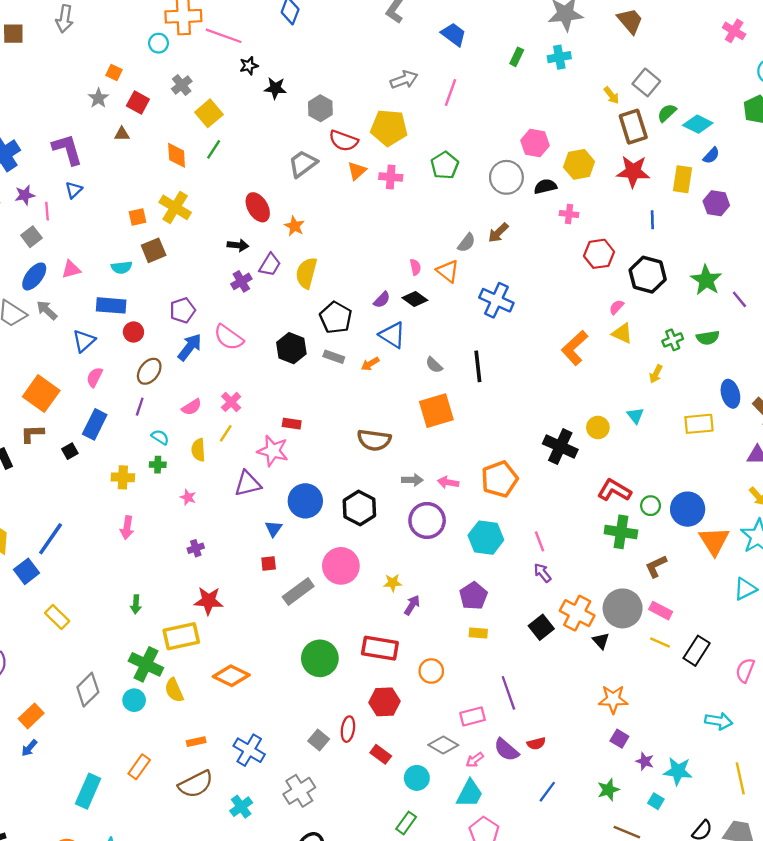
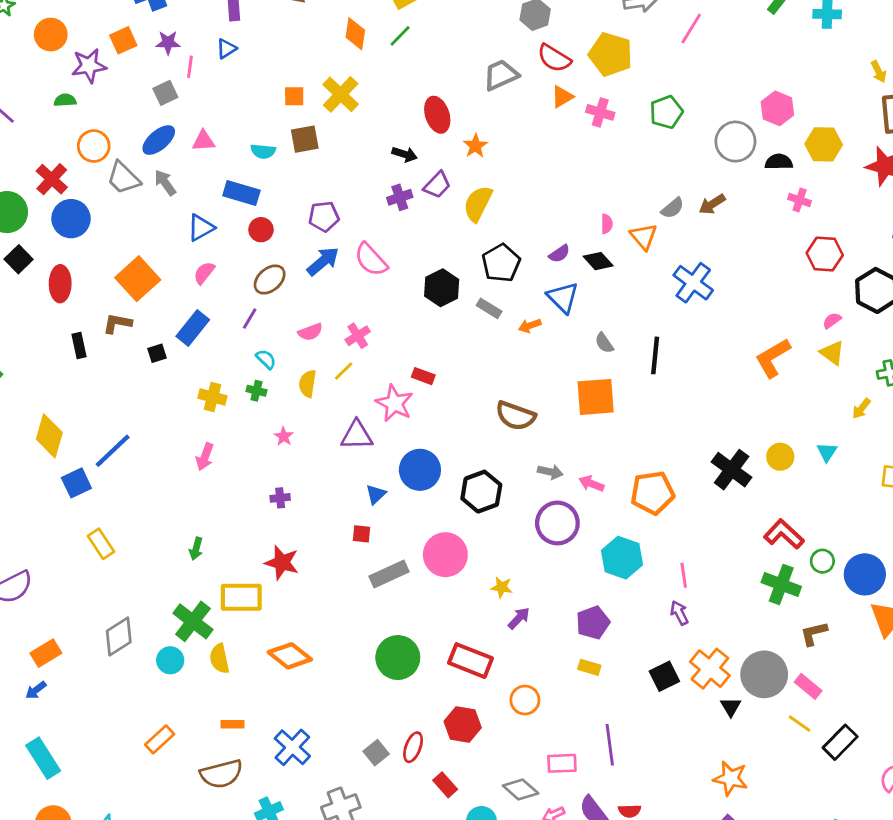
cyan rectangle: (88, 791) -> (43, 758), moved, turned -68

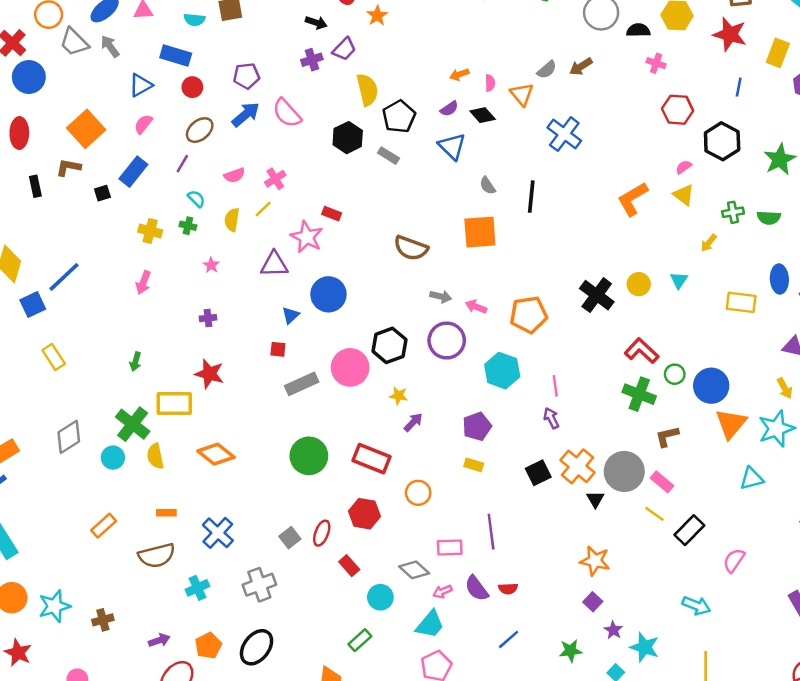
yellow semicircle: (478, 204) -> (367, 90), moved, turned 140
orange arrow: (530, 326) -> (459, 74), moved
black hexagon: (481, 492) -> (389, 345), moved

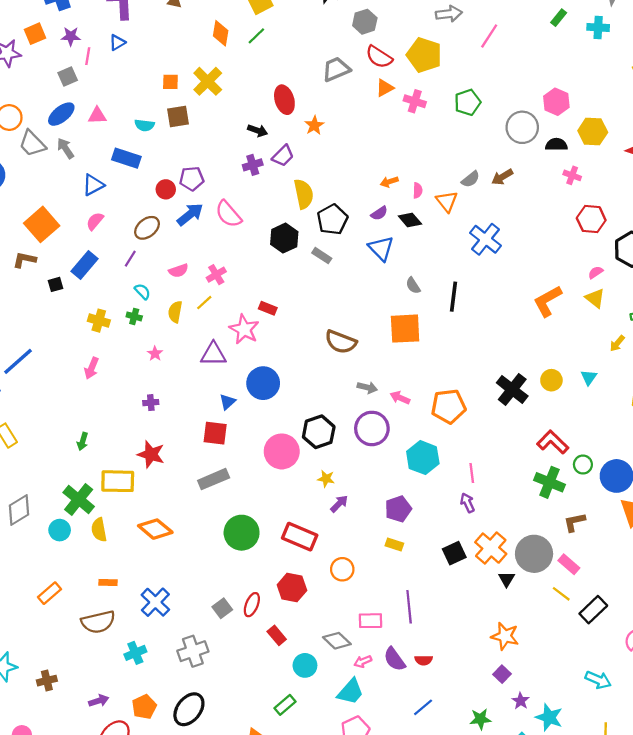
red circle: (192, 87) -> (166, 189), moved
red square: (278, 349) -> (215, 433), size x1.6
gray rectangle: (302, 384) -> (214, 479), moved

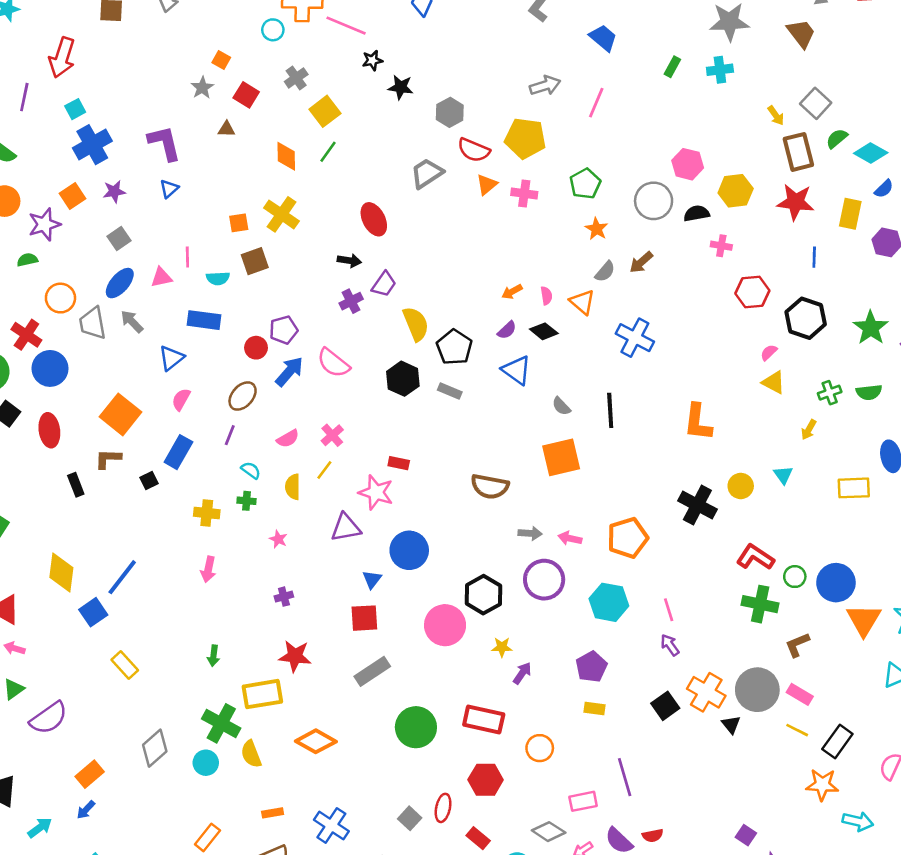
pink line: (88, 56) -> (187, 257), moved
orange star: (314, 125) -> (597, 229), moved
gray trapezoid: (32, 144) -> (93, 323), turned 44
orange L-shape: (548, 301) -> (698, 422), moved, turned -44
orange star: (505, 636) -> (822, 785), moved

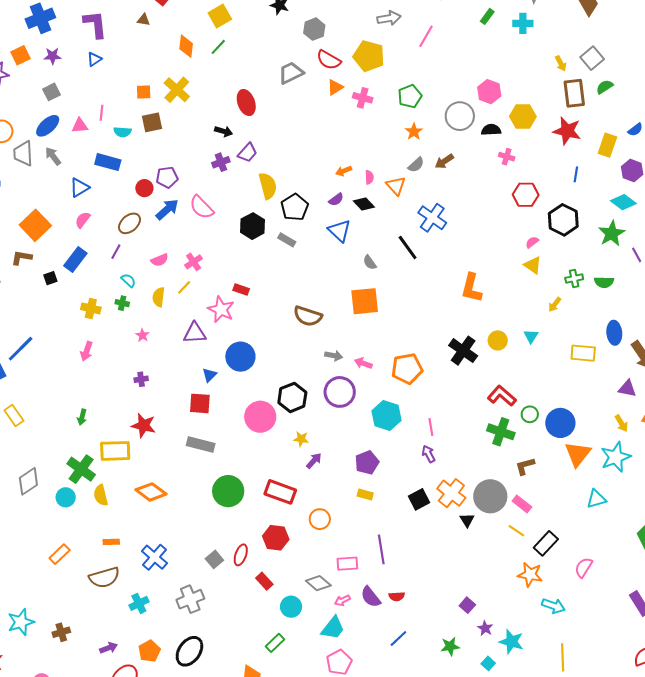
cyan diamond: (871, 153) -> (623, 202), moved
black line: (610, 410) -> (408, 247), moved, turned -40
gray rectangle: (372, 671) -> (201, 445), turned 40

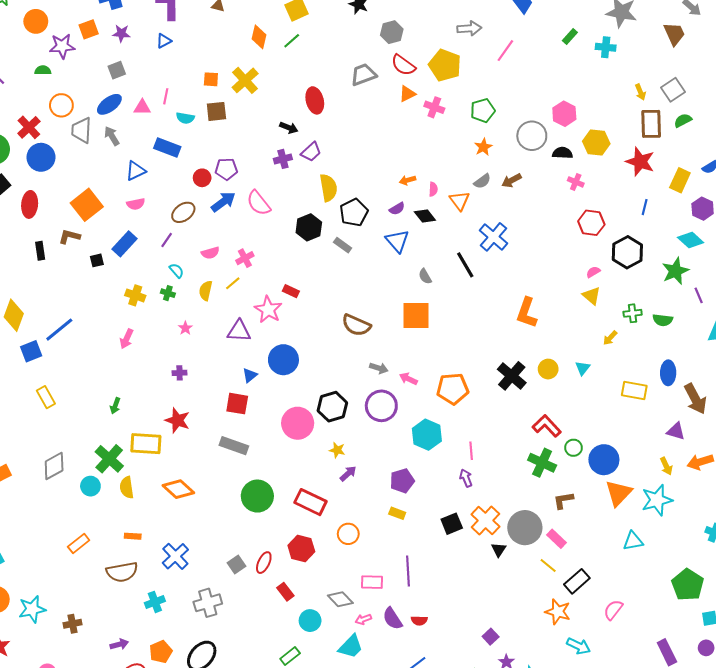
pink semicircle: (83, 220) -> (136, 204), turned -144

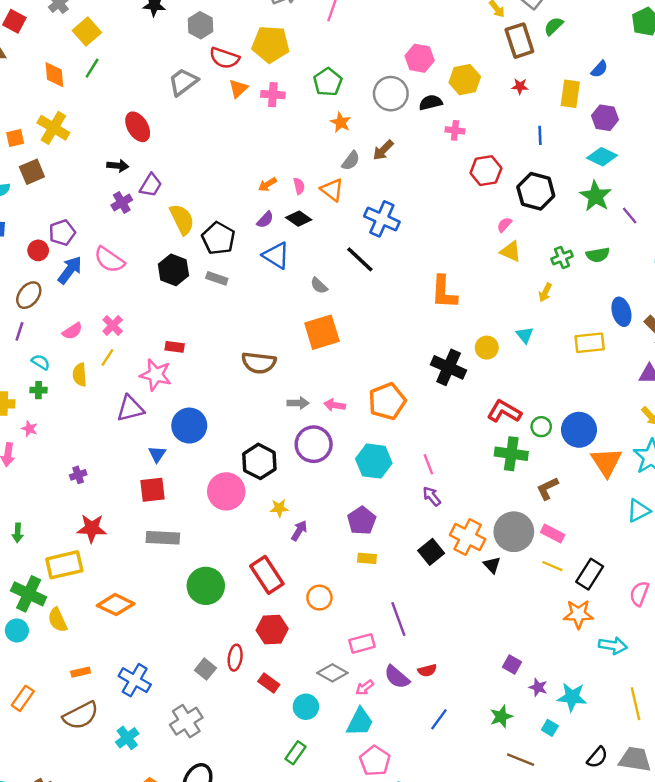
red star: (640, 162) -> (520, 86), size x0.5
pink star: (185, 328) -> (29, 429), moved
red rectangle: (310, 502) -> (267, 575), turned 48

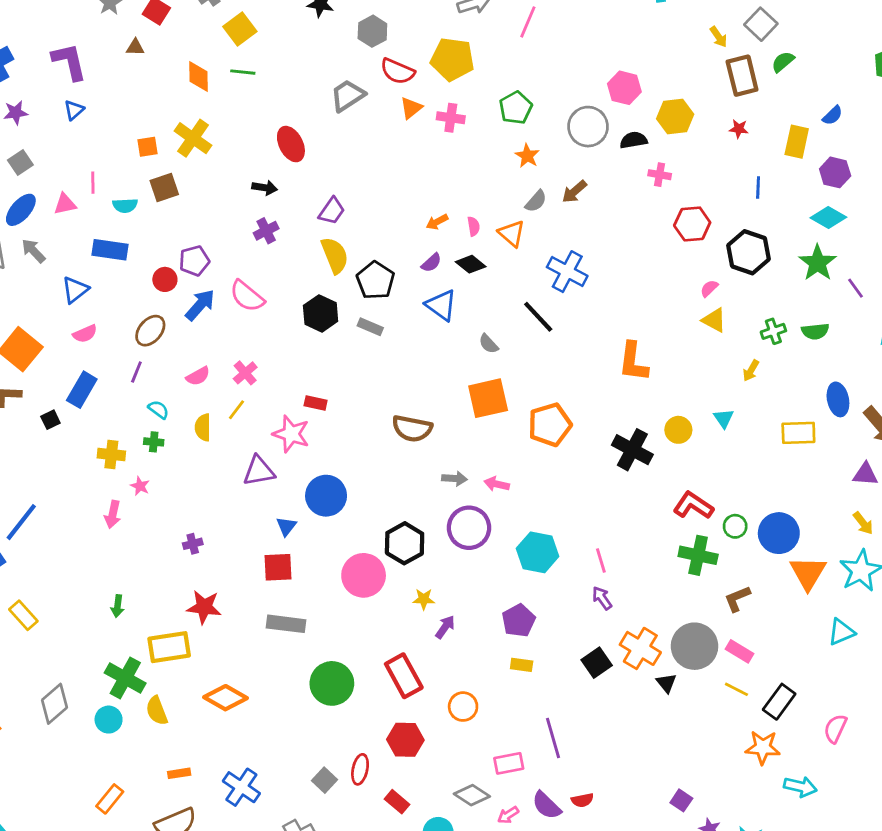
green line: (92, 68) -> (243, 72), turned 60
purple trapezoid: (151, 185) -> (332, 211), moved
orange pentagon: (387, 401) -> (550, 425), moved

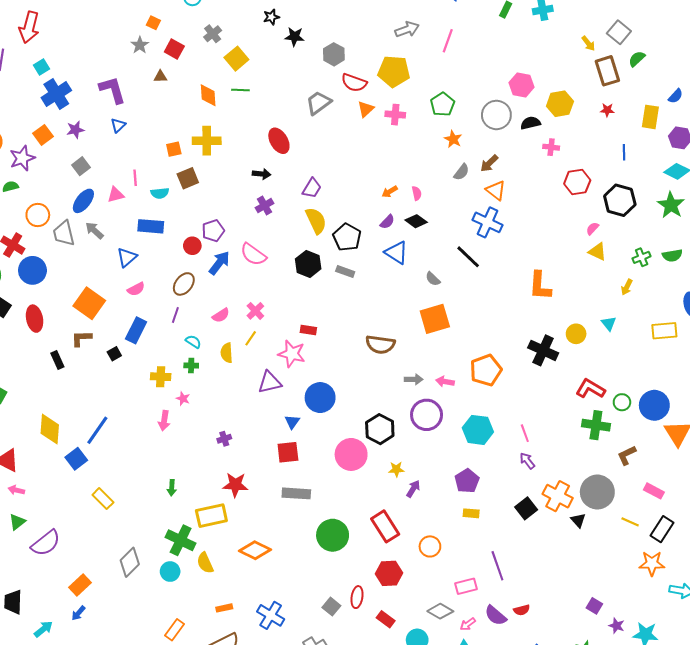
yellow cross: (193, 138) -> (207, 141), turned -32
orange triangle: (512, 234) -> (496, 190), moved
orange pentagon: (550, 425) -> (486, 370), moved
pink rectangle: (739, 651) -> (654, 491), moved

